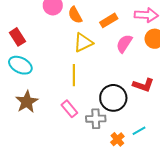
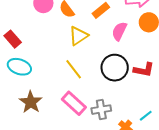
yellow line: (74, 75) -> (74, 69), turned -30
black circle: (113, 98) -> (115, 68), moved
pink rectangle: (69, 109) -> (74, 103), size x1.4

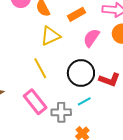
cyan line: (146, 116) -> (84, 101), moved

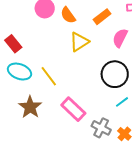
yellow line: (40, 68) -> (49, 76), moved
gray cross: (61, 112) -> (101, 128), moved, turned 36

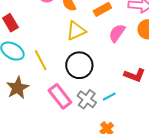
black circle: (115, 74) -> (79, 65), moved
gray cross: (101, 128) -> (87, 99), moved

